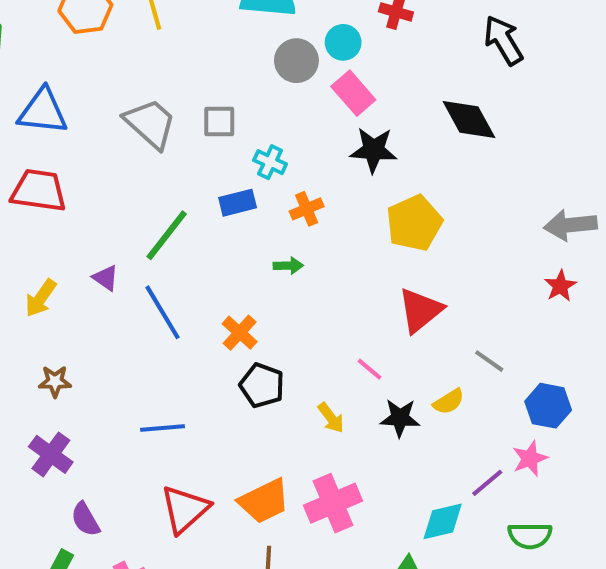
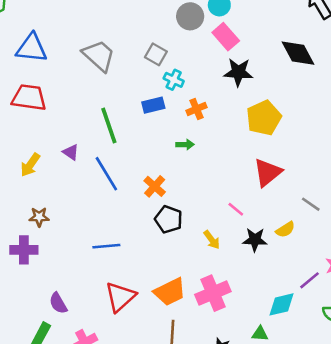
gray square: (219, 122) -> (156, 54), moved, turned 30
green line: (167, 235) -> (109, 125), turned -57
purple cross: (51, 454) -> (24, 250), moved, turned -36

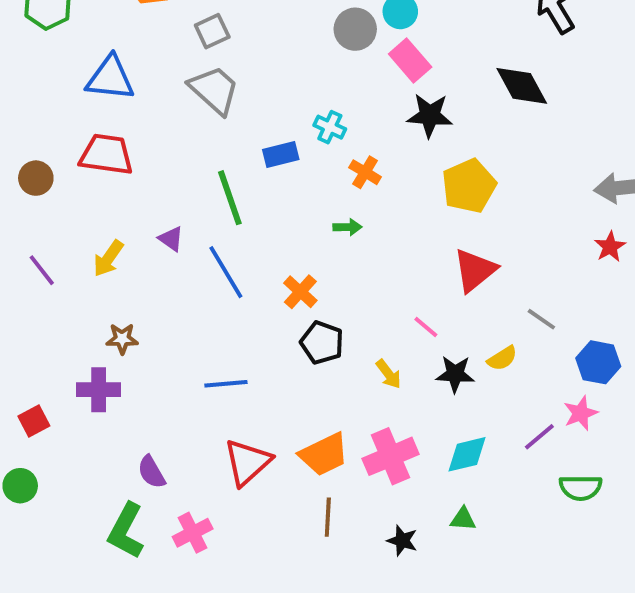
gray square: (156, 54) -> (212, 31), moved, turned 35
blue rectangle: (153, 105) -> (281, 155), moved
orange cross: (196, 109) -> (365, 172), turned -36
cyan diamond: (282, 304) -> (467, 454), moved

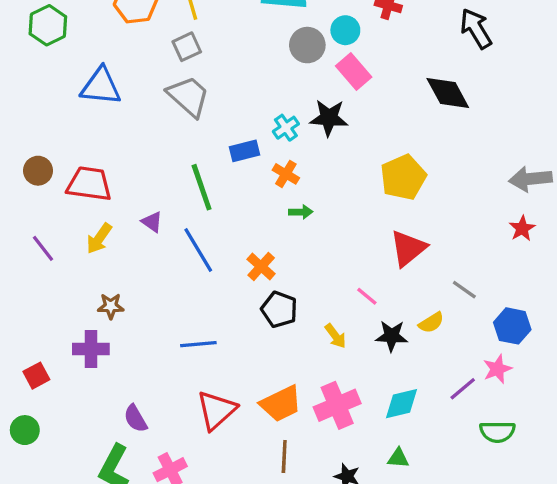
black star: (430, 115) -> (329, 118), moved
cyan cross: (330, 127) -> (286, 128), turned 30
red trapezoid: (106, 155) -> (89, 184), moved
orange cross: (365, 172) -> (286, 174), moved

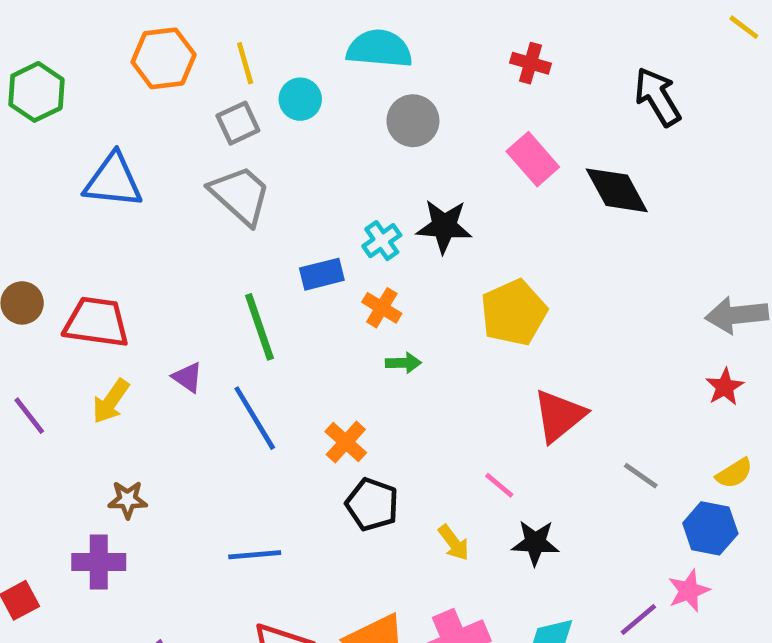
cyan circle: (345, 30) -> (300, 99), moved
pink rectangle: (354, 72) -> (533, 159), moved
yellow pentagon: (403, 177) -> (514, 313), moved
yellow semicircle: (431, 323) -> (734, 473), moved

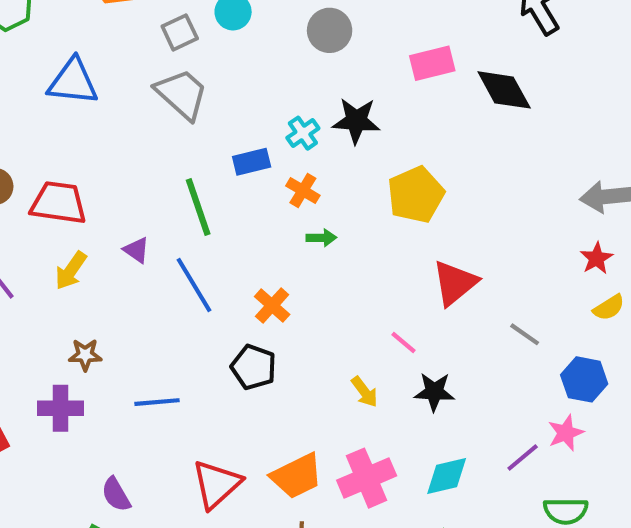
pink rectangle: (533, 159) -> (432, 63), turned -63
yellow semicircle: (734, 473) -> (609, 308), moved
black pentagon: (372, 504) -> (254, 367), moved
blue line: (255, 555) -> (157, 402), moved

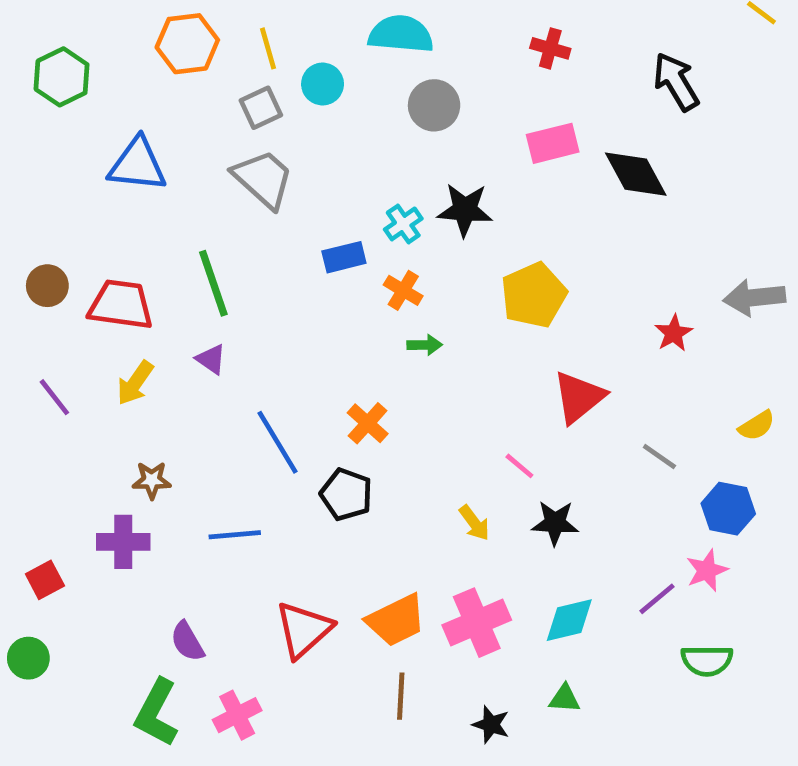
green line: (198, 207) -> (213, 283), moved
red star: (597, 258) -> (674, 333), moved
blue line: (194, 285) -> (277, 442), moved

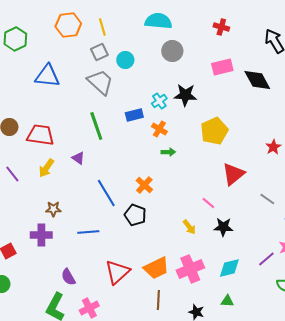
cyan circle: (323, 84) -> (125, 60), moved
green line: (213, 283) -> (96, 126), moved

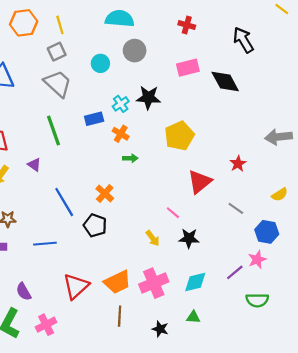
cyan circle: (125, 60) -> (100, 63), moved
red star: (273, 147) -> (238, 164), moved

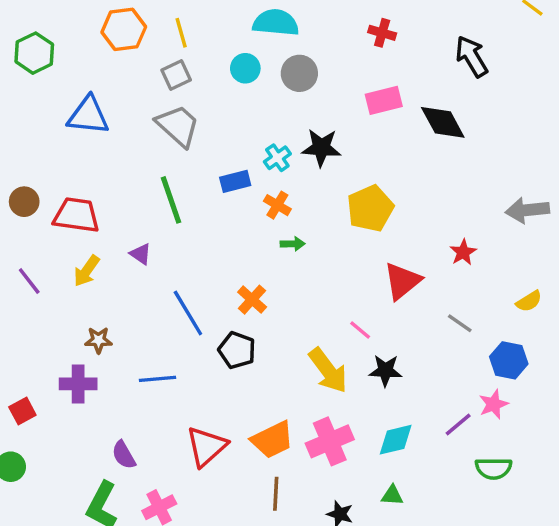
cyan circle: (100, 63) -> (245, 68), moved
yellow arrow: (153, 238) -> (328, 370), size x1.8

